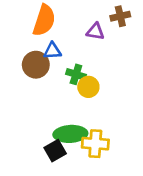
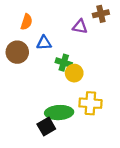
orange semicircle: (44, 20) -> (27, 22), moved, size x0.6
brown circle: (36, 65) -> (17, 52), moved
yellow cross: (95, 144) -> (90, 103), moved

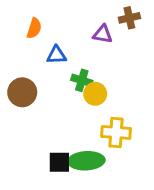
brown circle: (17, 52) -> (22, 92), moved
green ellipse: (59, 113) -> (86, 161), moved
black square: (46, 126) -> (59, 162), turned 30

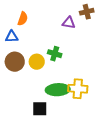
blue triangle: (56, 55) -> (12, 37), moved
yellow circle: (95, 94) -> (37, 62), moved
green ellipse: (86, 161) -> (58, 90), moved

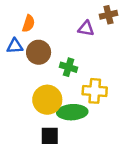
brown circle: (15, 62) -> (39, 52), moved
yellow circle: (37, 62) -> (47, 100), moved, size x1.5
yellow cross: (78, 89) -> (95, 91), moved

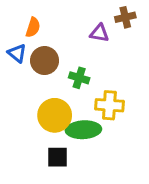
blue triangle: (15, 46) -> (17, 53), turned 42

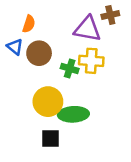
purple triangle: (99, 33) -> (87, 29), size x1.6
yellow cross: (109, 105) -> (91, 61), moved

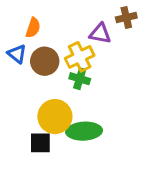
purple triangle: (87, 29) -> (100, 34), size x0.7
yellow cross: (91, 61) -> (80, 57), moved, turned -30
black square: (50, 139) -> (40, 143), moved

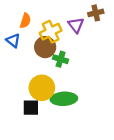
purple triangle: (100, 34) -> (76, 25), turned 42
yellow cross: (80, 57) -> (51, 32), moved
brown circle: (45, 61) -> (45, 47), moved

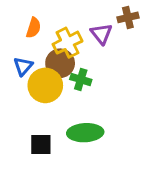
blue triangle: (13, 40) -> (23, 66), moved, turned 32
yellow circle: (42, 88) -> (45, 85), moved

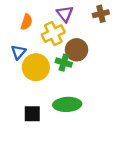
purple triangle: (101, 34) -> (65, 14), moved
brown circle: (60, 63) -> (77, 50), moved

